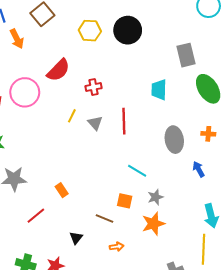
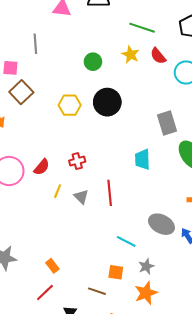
red semicircle: (58, 70) -> (42, 167), moved, size x0.7
gray ellipse: (174, 140) -> (161, 224), moved, turned -50
red line: (36, 216) -> (45, 293), moved

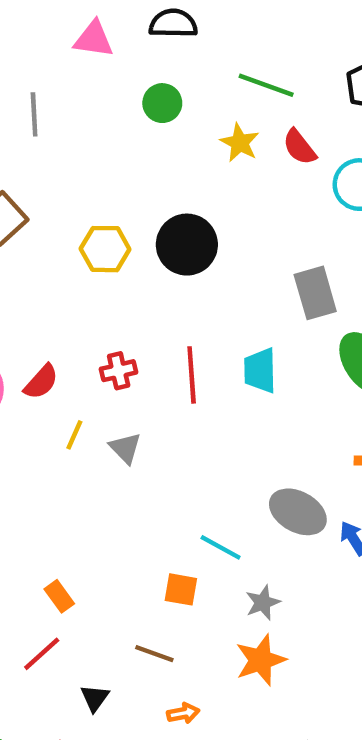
green circle: (93, 62) -> (162, 103), moved
red line: (110, 193) -> (192, 375), moved
orange square: (116, 272) -> (181, 589), moved

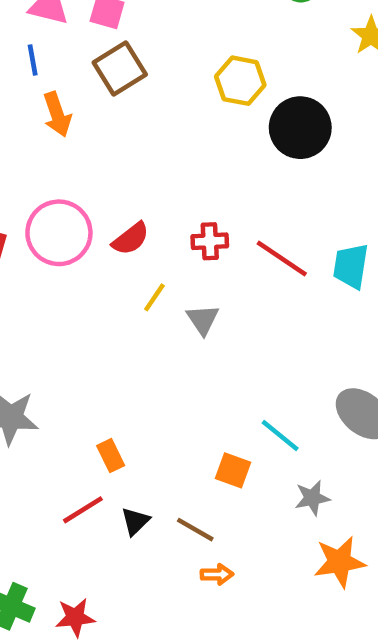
yellow hexagon: (105, 249) -> (240, 81), moved
red line: (192, 375) -> (282, 258), turned -62
orange star: (261, 660) -> (340, 562), moved
black triangle: (95, 698) -> (135, 521), moved
orange arrow: (183, 713) -> (217, 574), moved

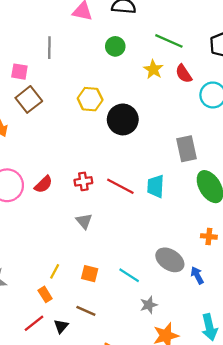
yellow line: (154, 297) -> (55, 271), moved
orange square: (233, 470) -> (90, 274), moved
brown line: (195, 530) -> (86, 311), moved

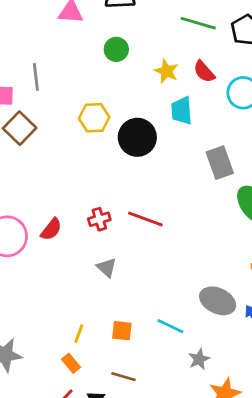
green line: (169, 41) -> (198, 23), moved
gray line: (49, 48) -> (36, 77), moved
cyan trapezoid: (156, 186) -> (182, 111), moved

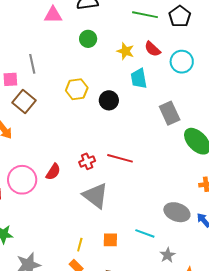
black circle: (137, 137) -> (109, 100), size x0.7
gray triangle: (107, 268) -> (95, 196), size x1.8

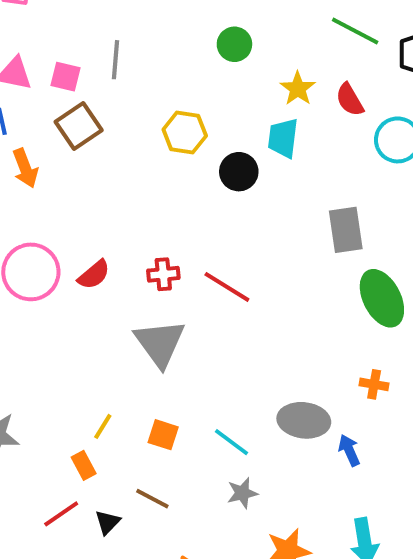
cyan trapezoid: (139, 78) -> (283, 138), moved
gray ellipse: (177, 212) -> (304, 420), turned -30
gray star: (168, 255) -> (242, 493), moved

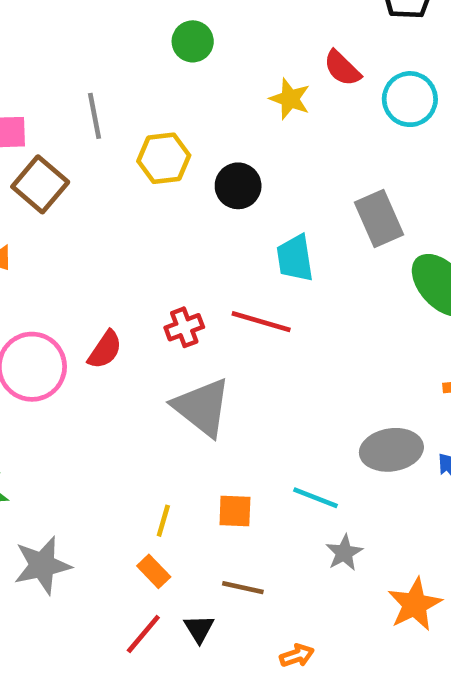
gray line: (115, 60) -> (94, 116), moved
yellow star: (298, 89) -> (290, 99), moved
cyan trapezoid: (283, 138) -> (295, 258), moved

